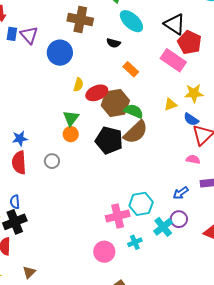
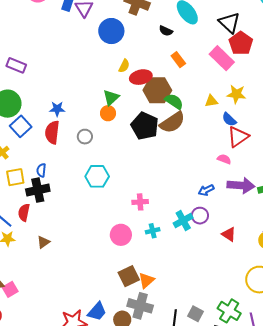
cyan hexagon: (141, 204) -> (97, 176), moved
pink cross: (118, 216) -> (140, 202), size x0.7

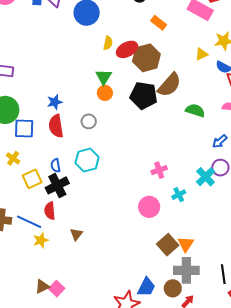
green semicircle: (174, 101) -> (195, 111), moved
blue square: (21, 126) -> (24, 128), turned -30
cyan hexagon: (97, 176) -> (87, 160), moved

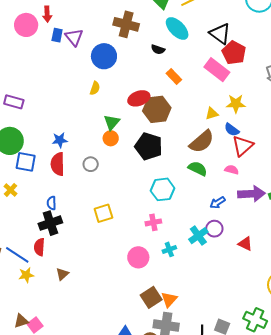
yellow semicircle: (108, 43) -> (95, 88), moved
brown semicircle: (169, 85) -> (202, 142), moved
cyan hexagon: (87, 160) -> (163, 189), moved
yellow square: (32, 179) -> (103, 213), moved

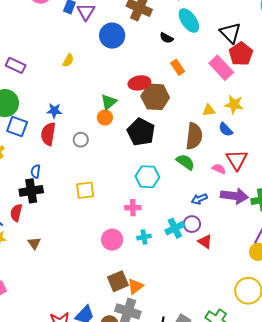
yellow semicircle: (95, 88) -> (68, 60), moved
brown semicircle: (202, 142) -> (194, 136), turned -52
red triangle: (243, 146) -> (237, 160), moved, turned -30
red triangle: (245, 244) -> (205, 242), moved
brown triangle: (62, 274) -> (34, 243), turned -32

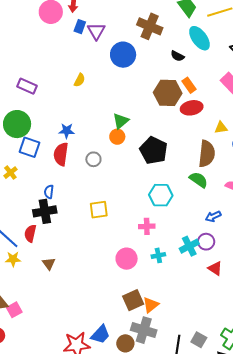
red ellipse: (139, 83) -> (192, 108), moved
brown hexagon: (155, 97) -> (168, 93), moved
red triangle: (205, 242) -> (215, 268), moved

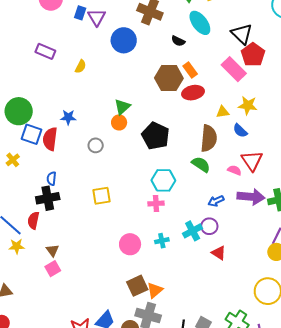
purple rectangle: (27, 86) -> (45, 51), moved
red semicircle: (61, 154) -> (50, 139), moved
pink cross: (147, 226) -> (156, 203), moved
pink square: (14, 310) -> (53, 269), moved

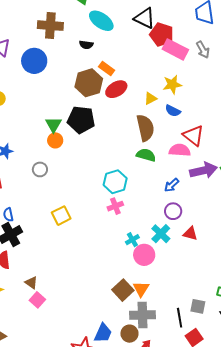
pink rectangle: (234, 69) -> (175, 49), moved
black pentagon: (156, 136) -> (81, 120), moved
pink semicircle: (234, 170) -> (180, 150), size x1.5
cyan cross: (193, 231) -> (161, 234), moved
pink circle: (130, 244) -> (144, 255), moved

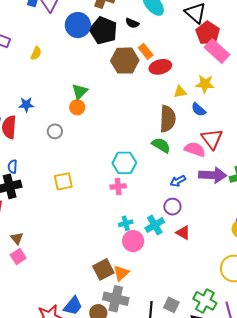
red ellipse: (116, 89) -> (160, 67), moved
black pentagon: (81, 120) -> (103, 30), moved

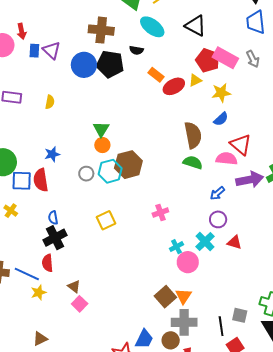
red pentagon: (208, 33) -> (208, 60), moved
brown hexagon: (125, 61) -> (128, 165), moved
yellow triangle: (180, 92) -> (195, 80), moved
blue semicircle: (199, 110) -> (221, 119), turned -70
cyan hexagon: (124, 163) -> (110, 171), moved

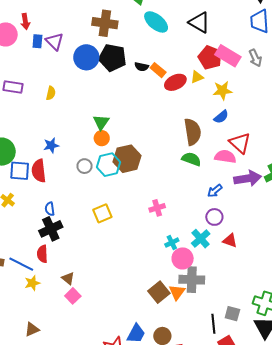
black semicircle: (136, 50) -> (142, 67), moved
gray cross: (184, 322) -> (192, 280), moved

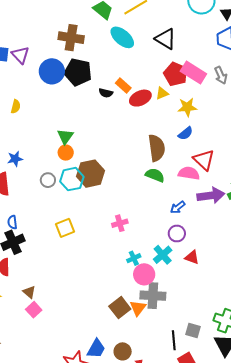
black semicircle: (142, 67) -> (106, 93), moved

